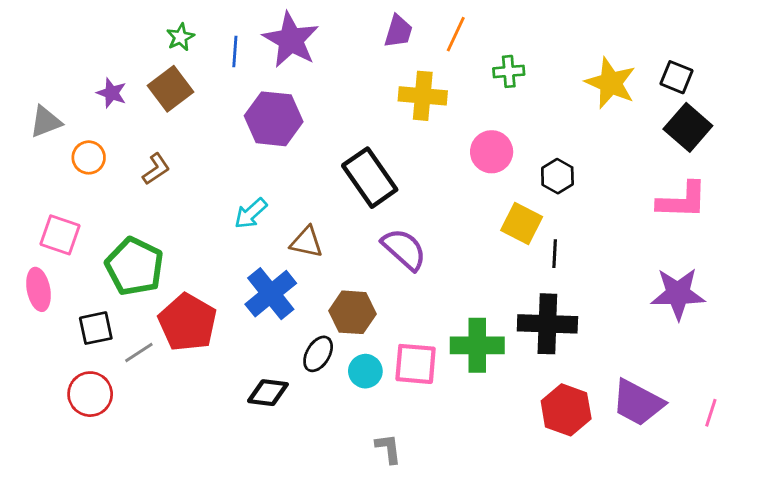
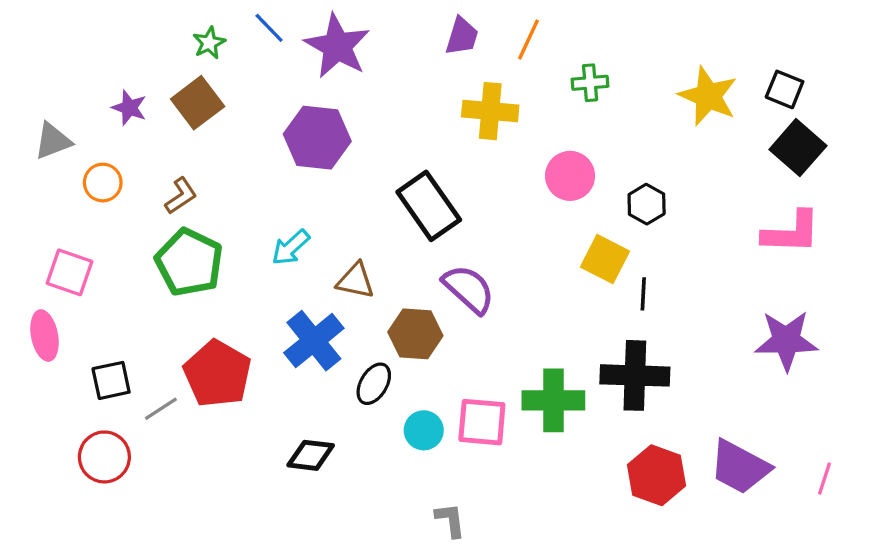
blue line: (235, 51) -> (269, 28), moved, turned -48
green pentagon: (135, 266) -> (189, 262), moved
brown hexagon: (352, 312) -> (415, 334), moved
black ellipse: (318, 354) -> (374, 384), moved

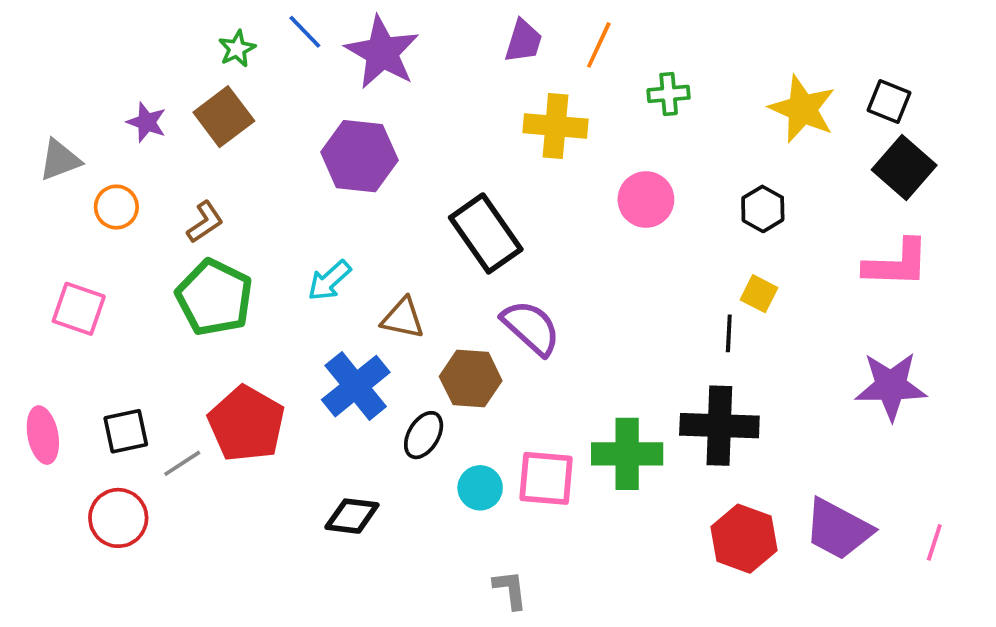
black hexagon: (647, 204) -> (763, 209), moved
yellow square: (605, 259) -> (759, 294), moved, size x0.7
pink ellipse: (45, 336) -> (43, 435), moved

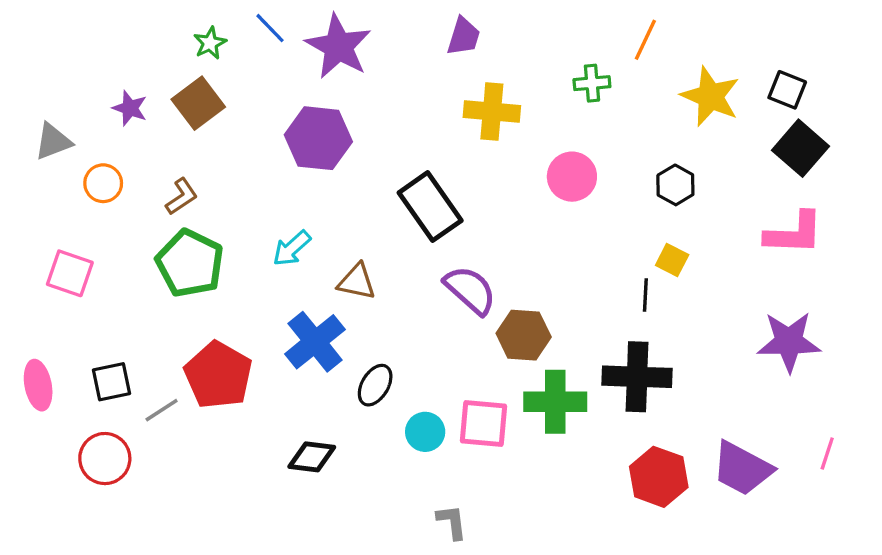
orange line: (599, 45) -> (645, 40), moved
brown hexagon: (471, 379) -> (524, 335), moved
pink line: (934, 542) -> (827, 454), moved

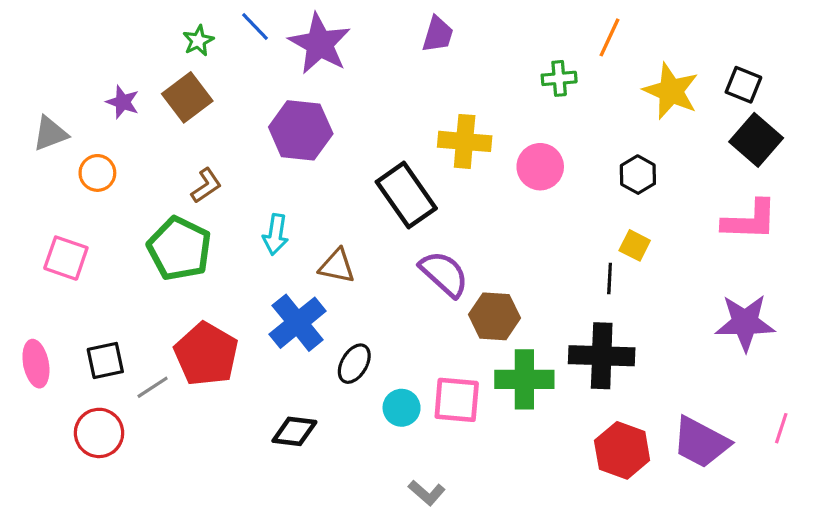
yellow cross: (492, 111) -> (465, 141), moved
brown L-shape: (182, 197) -> (206, 186), moved
cyan arrow: (292, 248) -> (275, 234), turned -39
gray L-shape: (452, 522) -> (427, 493), turned 138

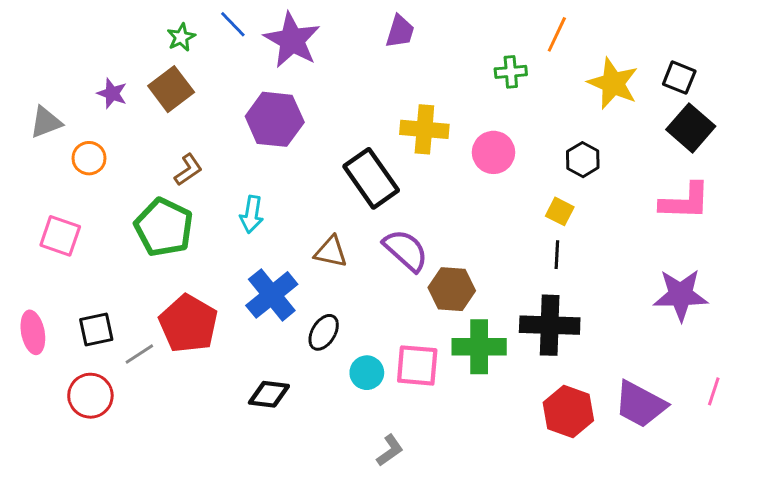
yellow square: (635, 245) -> (560, 211), moved
brown triangle: (337, 266) -> (331, 252), moved
gray L-shape: (427, 493) -> (390, 450), turned -76

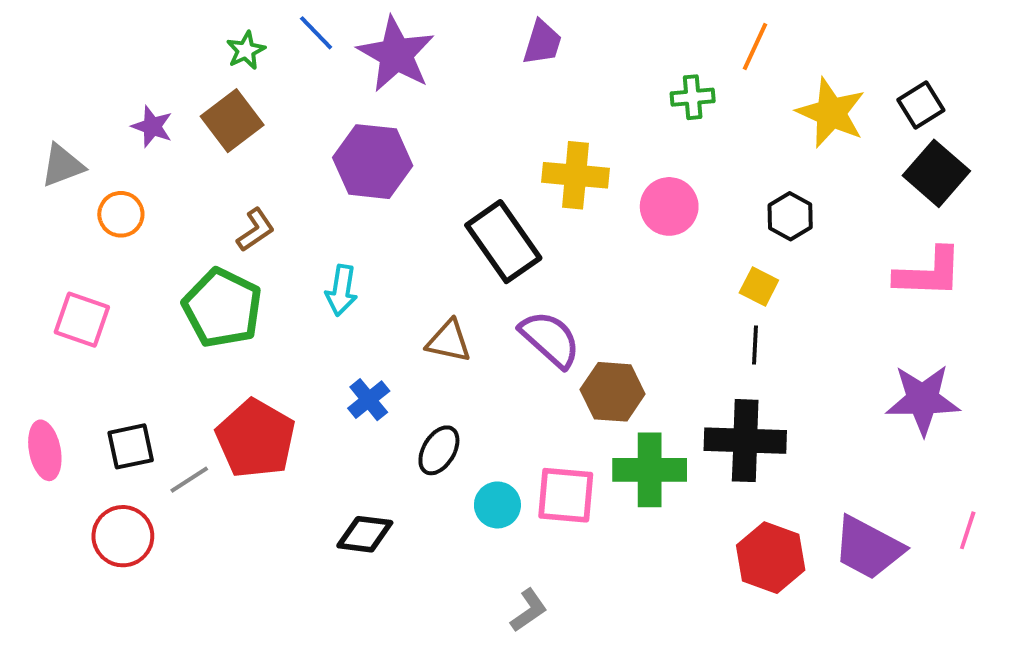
black square: (679, 78) -> (921, 105), turned 36
blue cross: (272, 295) -> (369, 400), size x0.6

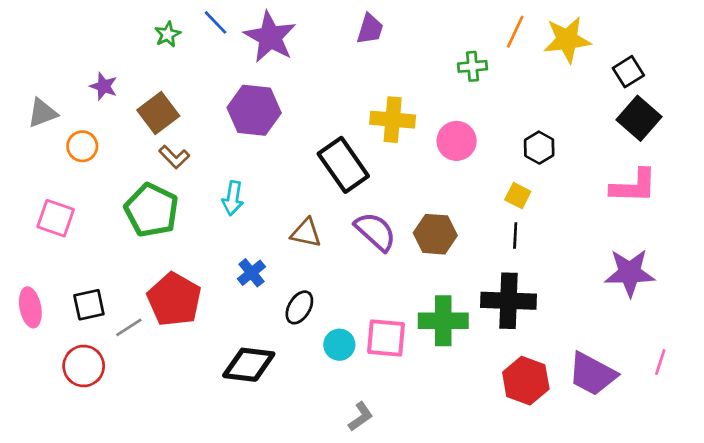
yellow star: (831, 113) -> (567, 40), moved, turned -30
brown square: (232, 121) -> (158, 113), moved
brown L-shape: (256, 230) -> (174, 157), turned 80
brown hexagon: (613, 392) -> (435, 234), moved
black diamond: (365, 534) -> (249, 365), size x1.4

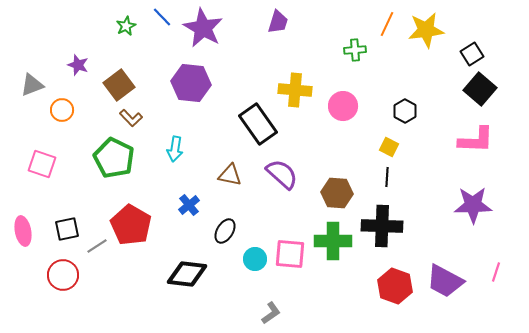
brown hexagon: (435, 234) -> (337, 193), moved

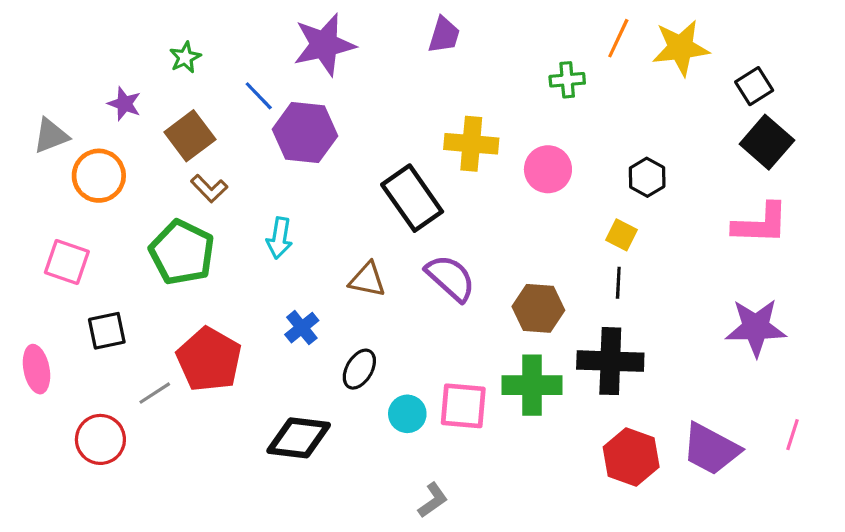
blue line: (162, 17) -> (259, 96), moved
green star: (126, 26) -> (185, 57), moved
purple star: (203, 28) -> (324, 45), turned 30
orange circle: (62, 110) -> (99, 176), size x1.4
black square: (67, 229) -> (107, 331), moved

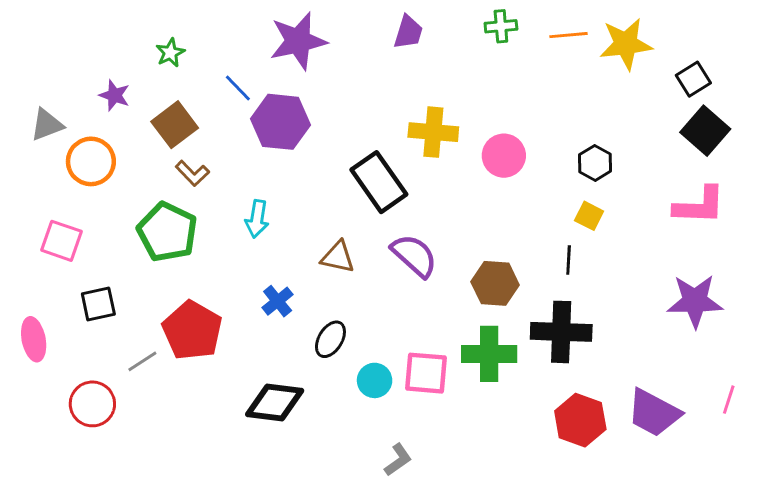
orange line: (618, 38) -> (569, 35), turned 60
green cross: (567, 80) -> (501, 26), moved
yellow square: (622, 235) -> (589, 216), moved

